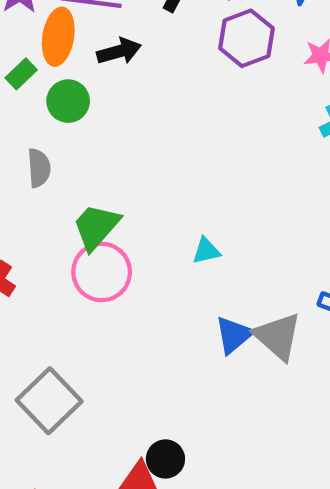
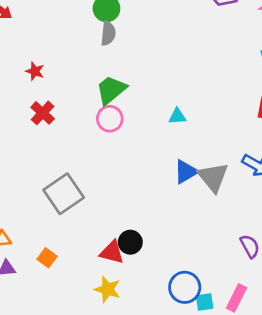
gray semicircle: (39, 168) -> (108, 33), moved
pink circle: (102, 272) -> (110, 119), size x0.7

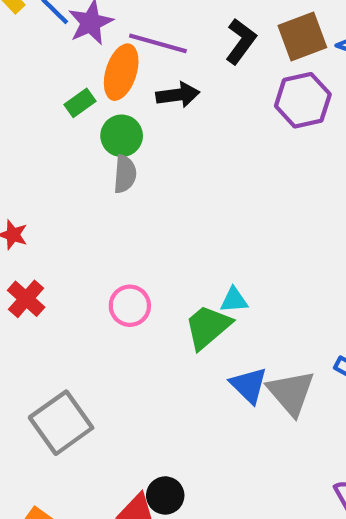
green trapezoid: (111, 90) -> (208, 327), moved
blue triangle: (186, 172) -> (249, 385), turned -44

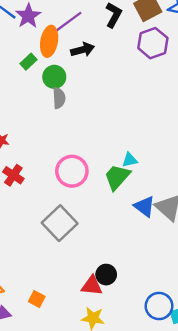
purple line: (158, 43) -> (68, 22), turned -44
pink circle: (130, 306) -> (72, 171), size x1.4
gray square: (61, 423) -> (60, 223), moved

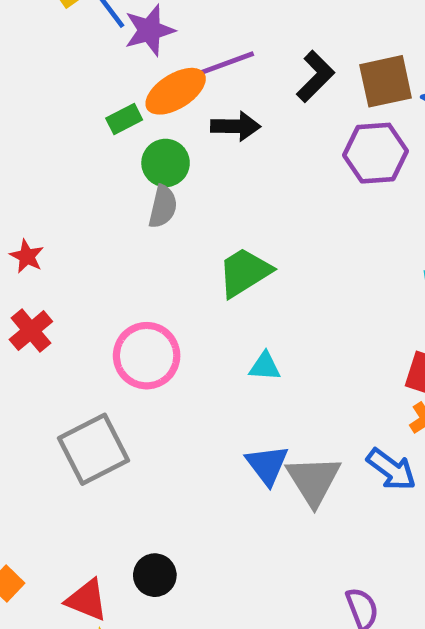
orange ellipse: (49, 41) -> (176, 91), turned 32
green trapezoid: (117, 177) -> (244, 272), moved
red triangle: (92, 286) -> (87, 600), moved

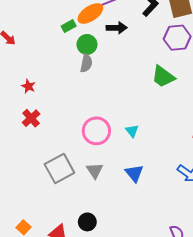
green trapezoid: (244, 272) -> (163, 77), moved, turned -110
pink circle: (147, 356) -> (96, 131), moved
cyan triangle: (265, 366) -> (132, 131), turned 48
gray triangle: (313, 480) -> (95, 171), moved, size x0.7

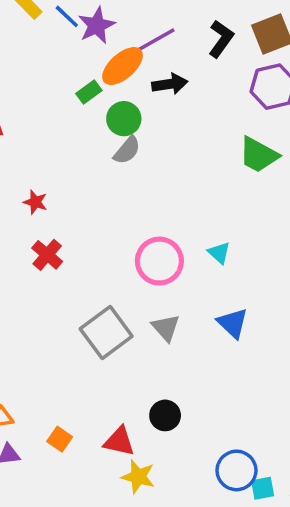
gray semicircle: (86, 63) -> (127, 150), turned 36

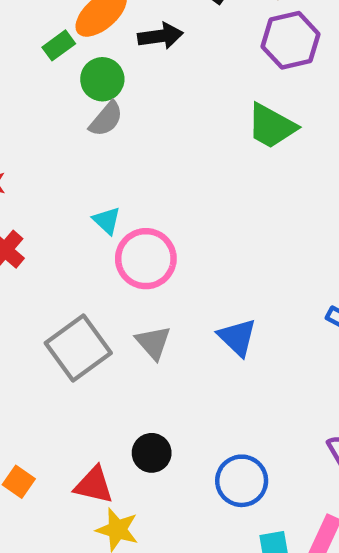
cyan triangle: (219, 253) -> (107, 221), moved
blue circle: (236, 470) -> (242, 481), moved

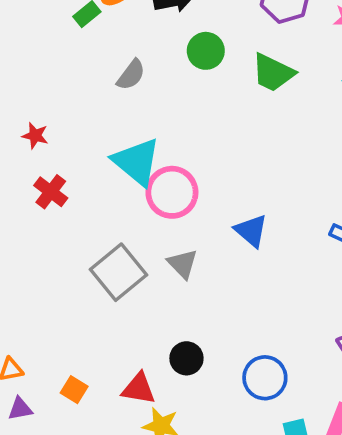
green circle: (102, 79) -> (206, 51), moved
cyan triangle: (107, 221) -> (137, 162), size x2.0
blue triangle: (237, 337) -> (251, 231), moved

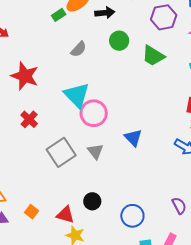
red star: (35, 136) -> (25, 76), size x2.0
red cross: (51, 192) -> (29, 119), moved

